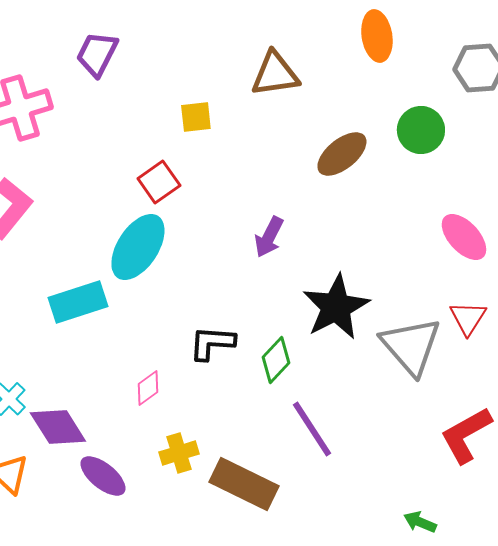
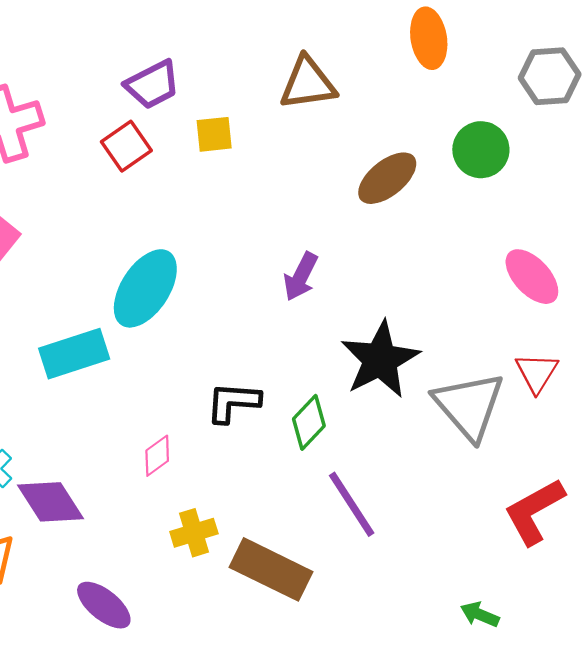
purple trapezoid: (97, 54) -> (152, 84), moved, turned -144
red square: (159, 182) -> (126, 146), moved
purple ellipse: (103, 476) -> (104, 605), moved

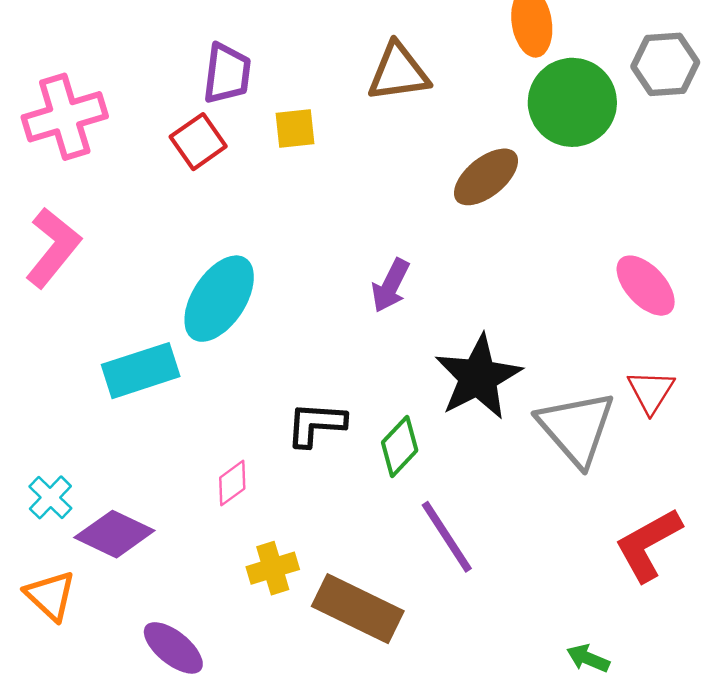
purple trapezoid: (152, 84) -> (227, 74), turned -56
green circle: (481, 150) -> (572, 102), moved, size x1.4
purple diamond: (50, 502) -> (114, 534), turned -32

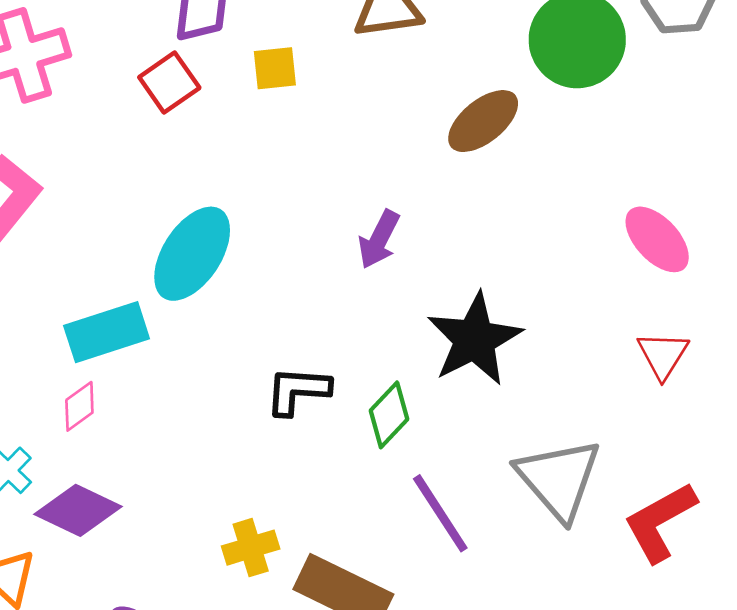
gray triangle: (576, 428) -> (559, 479), moved
pink diamond: (232, 483) -> (79, 406), moved

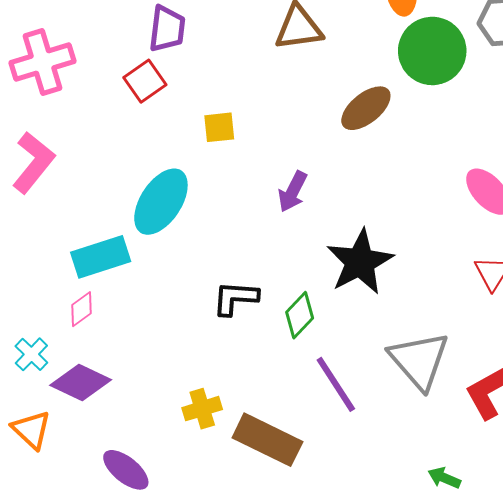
yellow square: (275, 68) -> (219, 127), moved

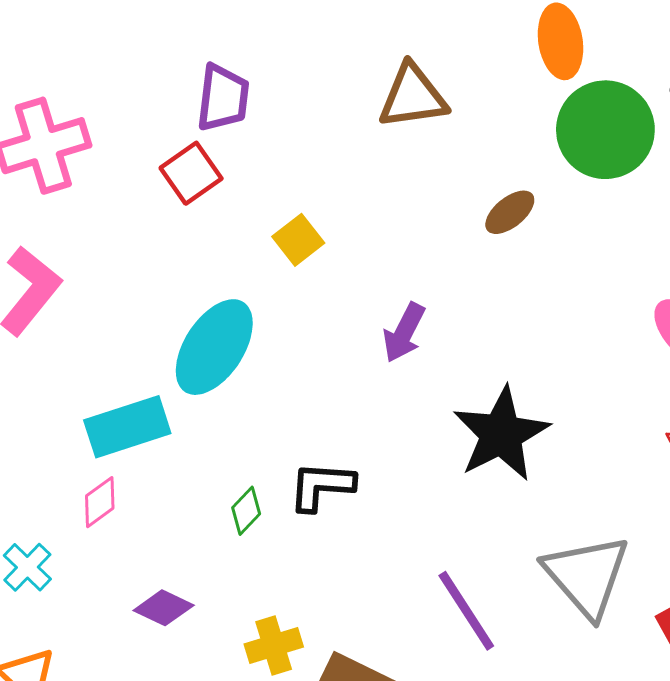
brown ellipse: (366, 108) -> (510, 212), size x0.7
yellow square: (219, 127) -> (298, 240), turned -32
green diamond: (300, 315) -> (246, 511), moved, size x0.7
purple diamond: (81, 382) -> (164, 608), moved, size x0.7

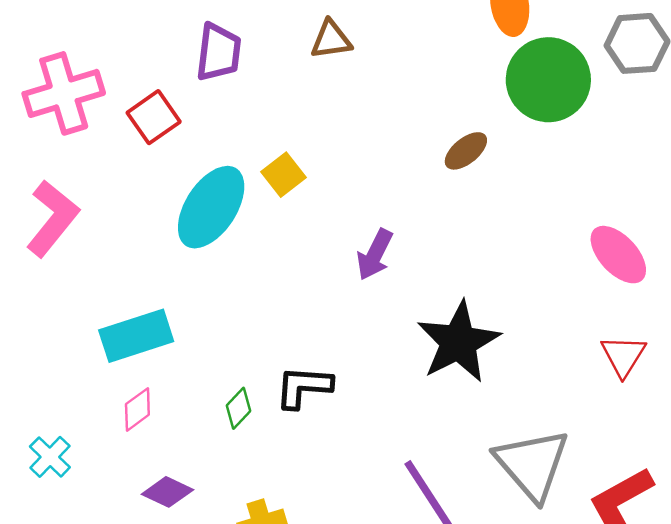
brown triangle: (413, 96) -> (331, 40), moved, size x0.7
red square: (191, 173) -> (154, 117), moved
cyan ellipse: (214, 347) -> (211, 207), moved
pink diamond: (100, 502) -> (137, 409), moved

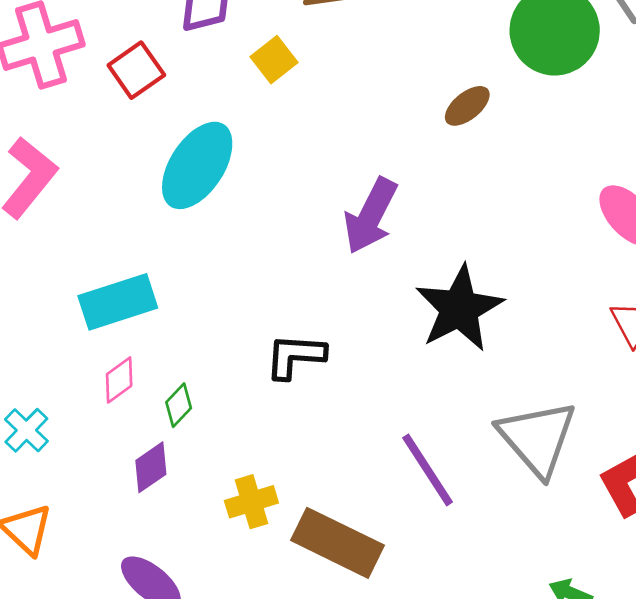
yellow square: (284, 175) -> (274, 60), moved
purple arrow: (375, 255) -> (371, 216), size x1.4
green diamond: (239, 408) -> (179, 405), moved
purple diamond: (167, 492) -> (151, 467), turned -60

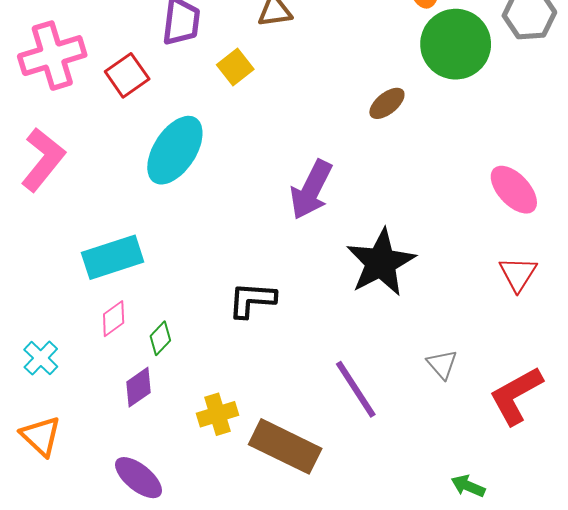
gray triangle: (537, 438) -> (442, 364), size x0.5

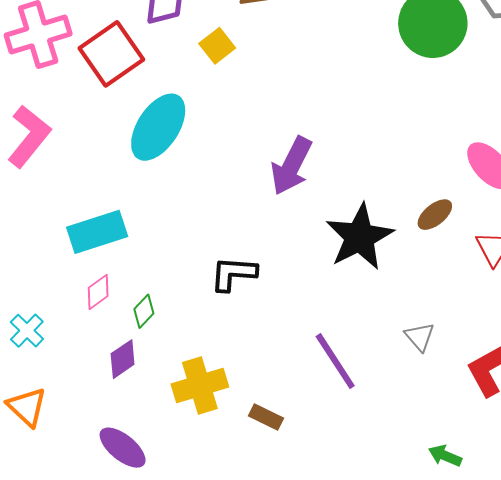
red square: (127, 75) -> (111, 54), size x1.5
brown ellipse: (387, 103) -> (435, 215), moved
yellow cross: (218, 414) -> (200, 385), size x1.4
brown rectangle: (285, 446) -> (266, 417), size x0.5

